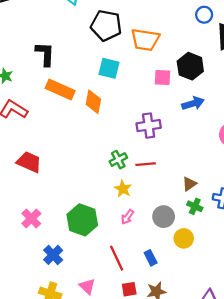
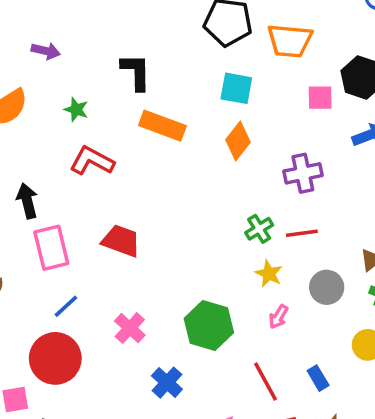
orange diamond: (93, 102) -> (238, 141), moved, turned 30
gray circle: (164, 217) -> (327, 287), moved

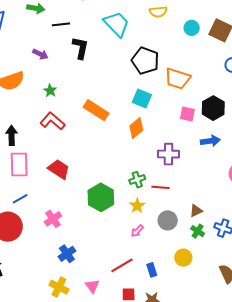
black L-shape: (136, 72) -> (80, 48), moved
green hexagon: (209, 325) -> (101, 197), moved
red line: (266, 381) -> (122, 265), turned 75

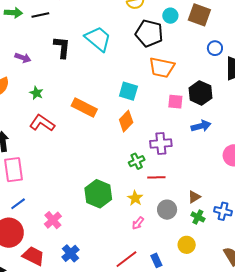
black line: (61, 24) -> (40, 15), moved
cyan trapezoid: (117, 24) -> (98, 39), moved
black pentagon: (145, 61) -> (149, 33), moved
red trapezoid: (59, 169) -> (33, 256), moved
green cross: (137, 180) -> (137, 161), moved

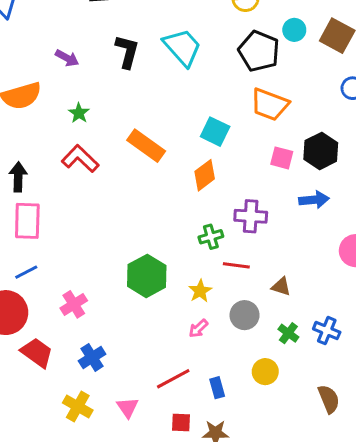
brown triangle: (194, 197) -> (281, 287), moved, turned 40

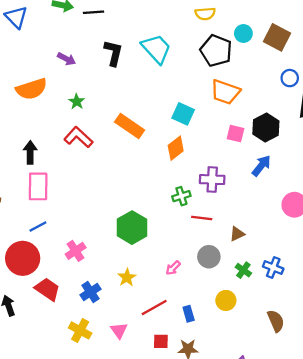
blue arrow: (314, 200) -> (261, 166), turned -45
brown triangle: (281, 287) -> (237, 234), turned -42
yellow star: (200, 291) -> (127, 277), moved

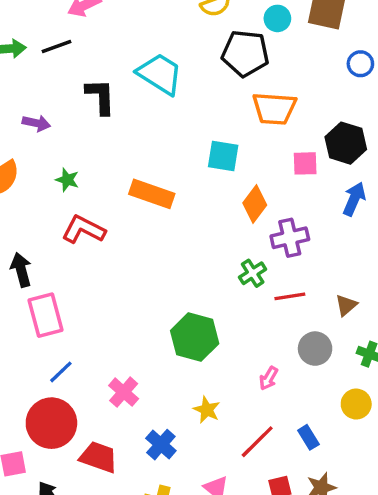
orange diamond: (176, 148) -> (255, 204), moved

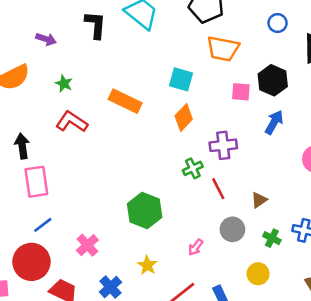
blue circle: (360, 64) -> (278, 23), moved
orange diamond: (255, 204) -> (184, 118), moved
red line: (290, 296) -> (218, 189), turned 65

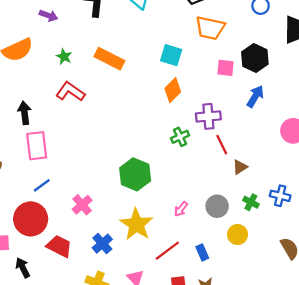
orange rectangle: (125, 101) -> (109, 59), moved
red line: (218, 189) -> (222, 145), moved
gray circle: (232, 229) -> (217, 206), moved
yellow star: (147, 265) -> (136, 224), size x1.8

